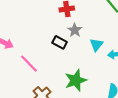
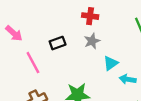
black rectangle: (60, 42) -> (58, 43), moved, turned -64

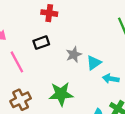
red cross: (90, 16) -> (49, 13), moved
gray star: (92, 41) -> (74, 54), moved

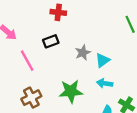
cyan arrow: (111, 79) -> (105, 83), moved

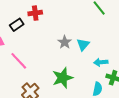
black rectangle: (51, 41) -> (17, 25), moved
cyan arrow: (105, 83) -> (101, 62), moved

